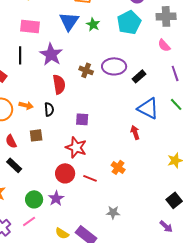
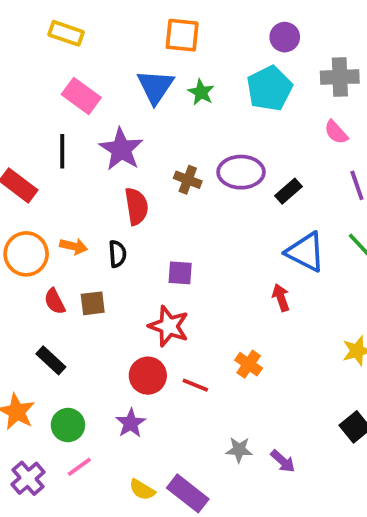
pink rectangle: (30, 26) -> (81, 96), turned 30
red semicircle: (11, 141) -> (55, 301), moved
green circle: (34, 199) -> (68, 425), moved
purple arrow: (166, 226) -> (283, 461), moved

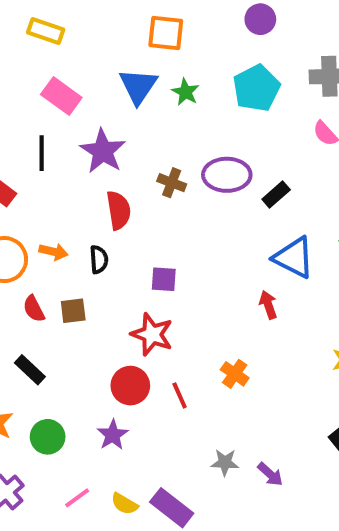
purple circle: (285, 37) -> (260, 19), moved
red line: (195, 385) -> (180, 395), turned 44
pink line: (79, 467) -> (77, 498), moved

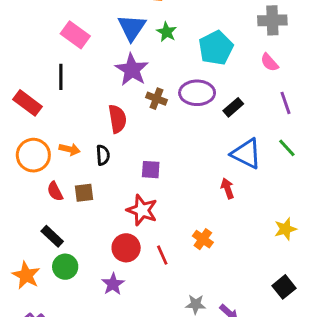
cyan pentagon: (256, 88) -> (216, 48), moved
purple star: (103, 151) -> (132, 70), moved
green circle: (48, 437) -> (65, 267), moved

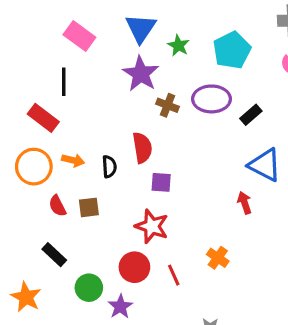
green star: (167, 32) -> (178, 45), moved
red rectangle: (28, 103) -> (43, 118), moved
red semicircle: (117, 119) -> (142, 148), moved
green circle: (65, 267) -> (89, 288), moved

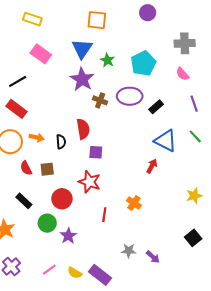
black line: (64, 82) -> (18, 81), moved, turned 60
red arrow: (245, 203) -> (152, 166), turned 48
red circle: (134, 267) -> (62, 199), moved
red line: (174, 275) -> (104, 215), turned 32

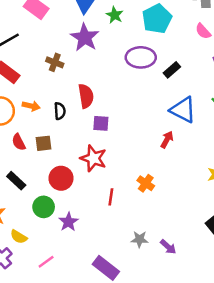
brown cross: (100, 100) -> (55, 62), moved
yellow semicircle: (75, 273) -> (19, 237), moved

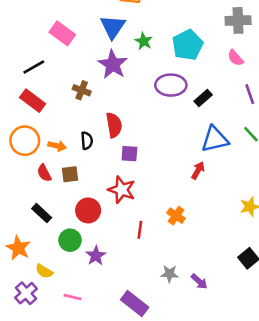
orange arrow: (31, 106) -> (57, 146), moved
blue triangle: (183, 110) -> (215, 139), turned -40
pink line: (46, 262) -> (73, 297), turned 49

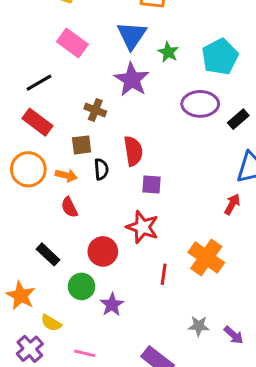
red semicircle: (44, 173) -> (69, 207), moved
brown square: (70, 174) -> (82, 145), moved
orange cross: (176, 216) -> (206, 258), size x1.6

